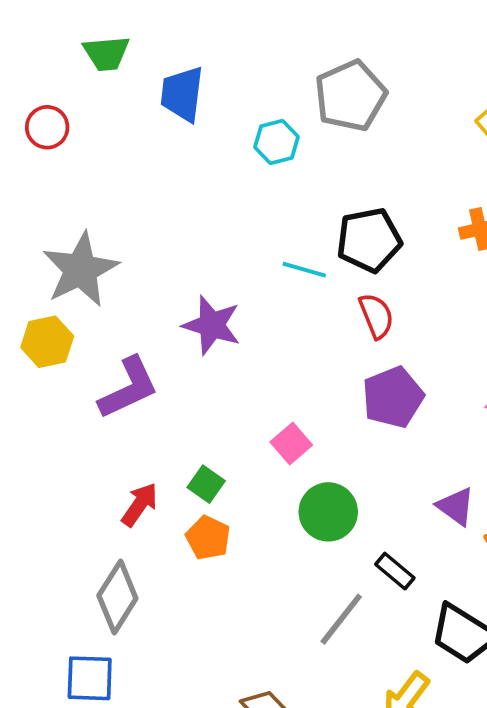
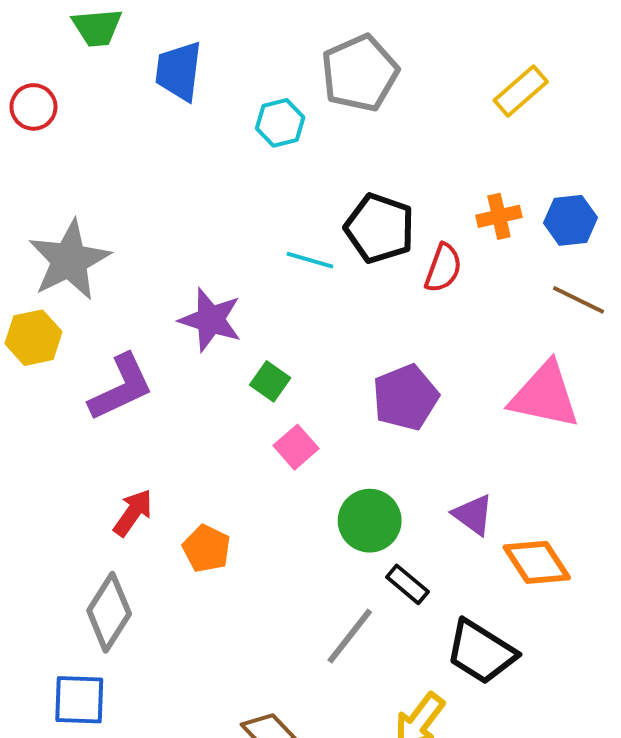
black pentagon: (369, 240) -> (380, 228), turned 30
red semicircle: (376, 316) -> (443, 268), moved, turned 42
green square: (206, 484) -> (270, 381), moved
green circle: (328, 512) -> (370, 521), moved

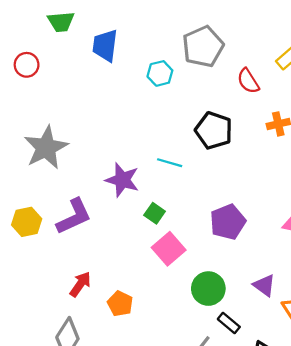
cyan line: (310, 260) -> (170, 163), moved
red semicircle: (443, 268) -> (248, 81), moved, turned 128
yellow hexagon: (33, 338) -> (27, 222), moved
pink square: (296, 447) -> (169, 249), size x1.4

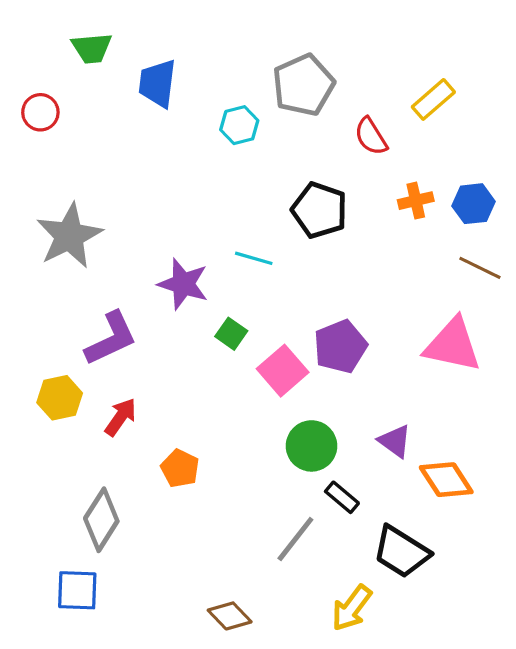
yellow hexagon: (27, 222) -> (60, 398), moved
pink square: (169, 249) -> (283, 371), moved
red arrow: (80, 284) -> (121, 417), moved

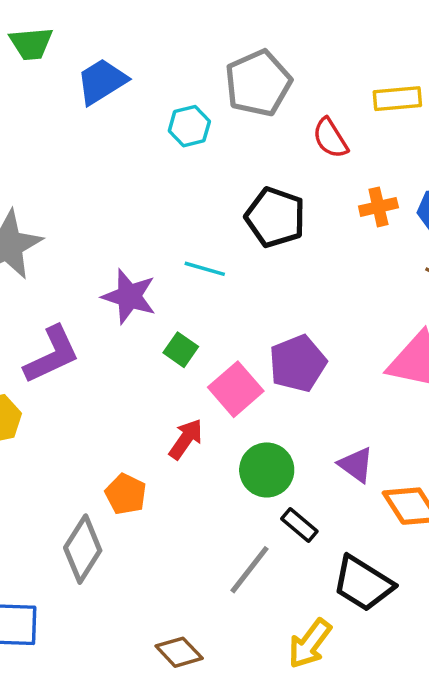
blue trapezoid: (157, 83) -> (102, 81), turned 51
yellow rectangle: (433, 99) -> (397, 99), turned 36
red arrow: (121, 417) -> (186, 439), moved
gray diamond: (101, 520) -> (83, 549), moved

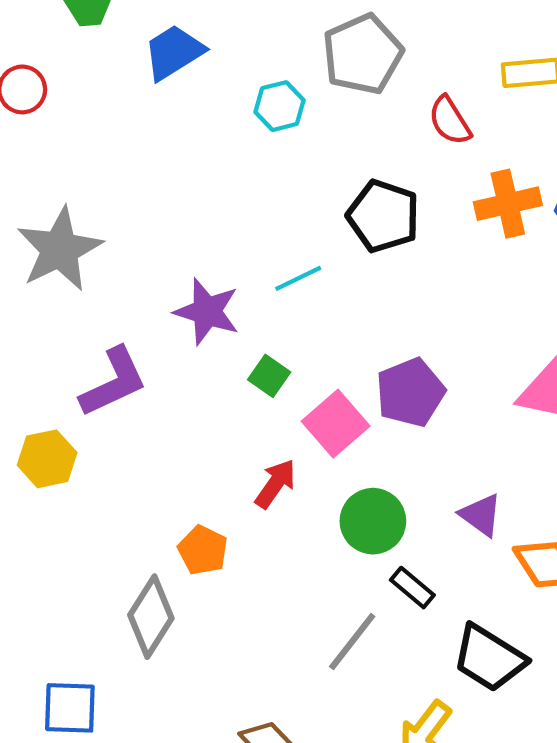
orange cross: (378, 207) -> (508, 204), size x1.4
cyan line: (205, 269) -> (298, 278), turned -42

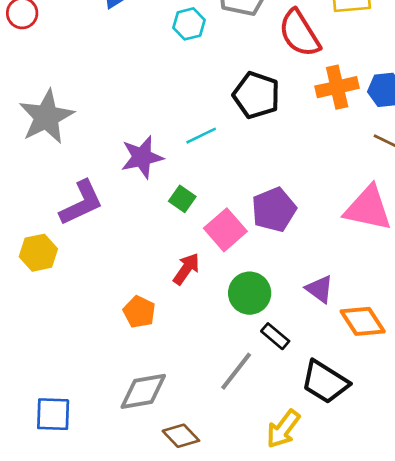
red semicircle: (450, 121) -> (299, 33), size x1.5
purple star: (207, 312) -> (142, 157), turned -30
gray diamond: (151, 617) -> (143, 391), moved, turned 48

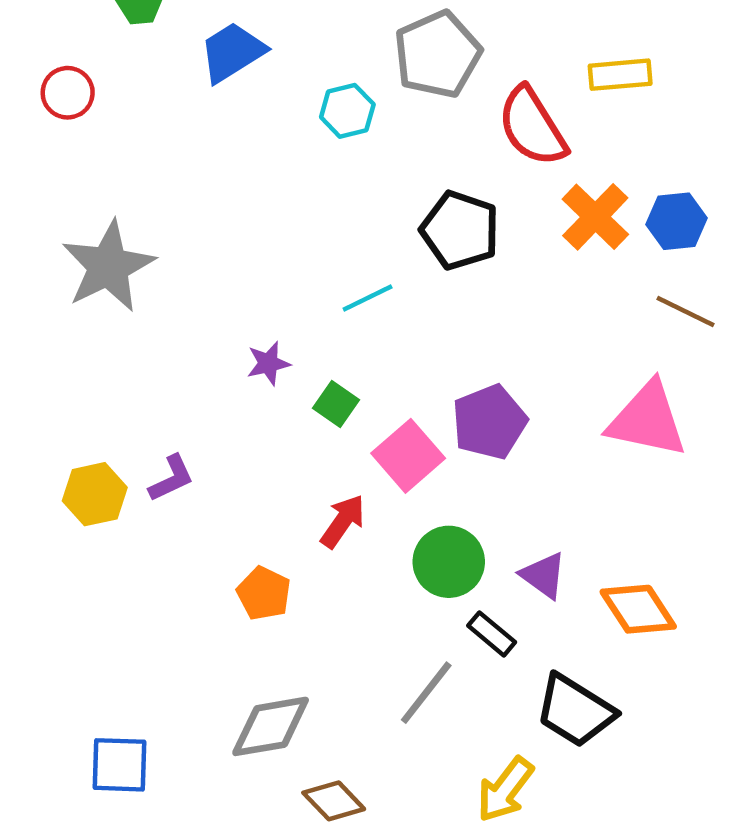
orange cross: (337, 87) -> (595, 217), turned -33
purple star: (142, 157) -> (268, 363), moved, size x0.6
purple L-shape: (81, 203) -> (171, 478), moved, size x0.6
purple triangle: (320, 289) -> (543, 575), moved

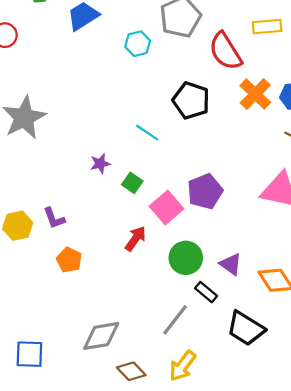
cyan line: (368, 298) -> (147, 133), turned 60
purple L-shape: (171, 478) -> (54, 218), turned 95
orange pentagon: (264, 593) -> (69, 260), moved
yellow arrow: (505, 790) -> (183, 366), moved

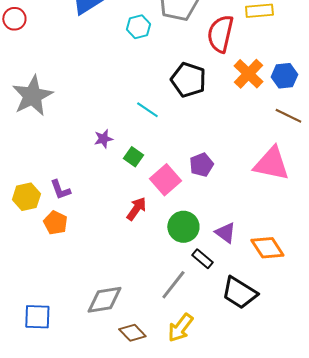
red semicircle: (225, 51) -> (220, 34), turned 45
purple pentagon: (205, 191) -> (201, 165), size x0.7
orange pentagon: (69, 260) -> (55, 223), moved

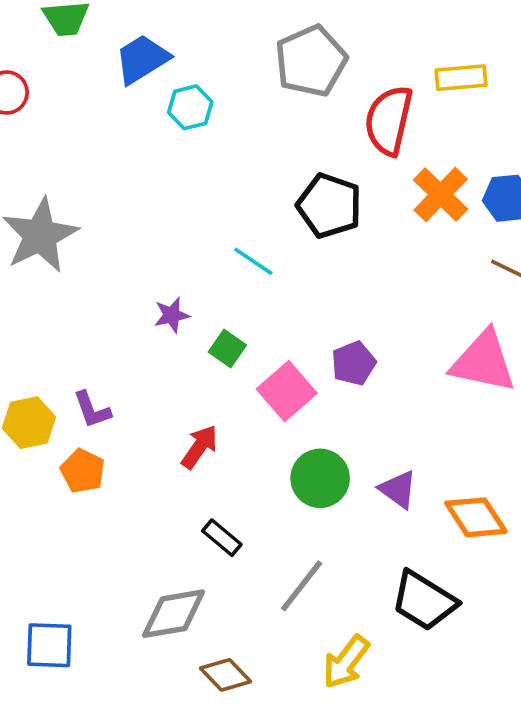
cyan hexagon: (138, 27) -> (190, 107), moved
red arrow: (136, 209) -> (200, 447), moved
black rectangle: (202, 259) -> (222, 538), moved
yellow arrow: (180, 328) -> (346, 662), moved

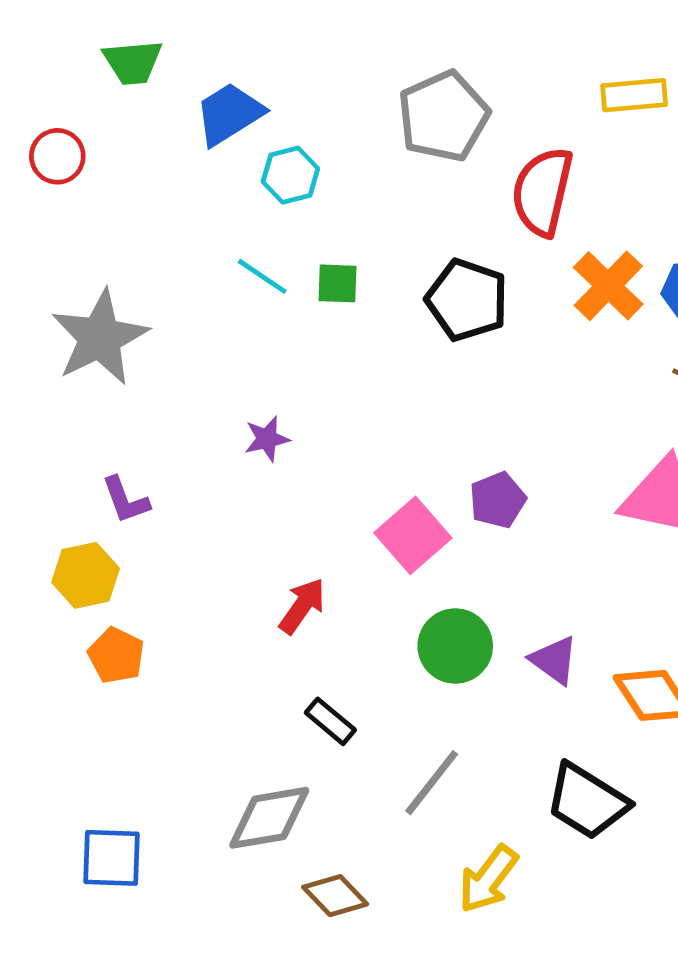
yellow rectangle: (461, 78) -> (634, 95), moved
cyan line: (253, 261) -> (262, 276), moved
green square: (227, 348) -> (337, 283), moved, turned -33
purple L-shape: (92, 410) -> (126, 500), moved
orange pentagon: (83, 471) -> (116, 655), moved

